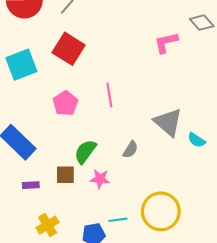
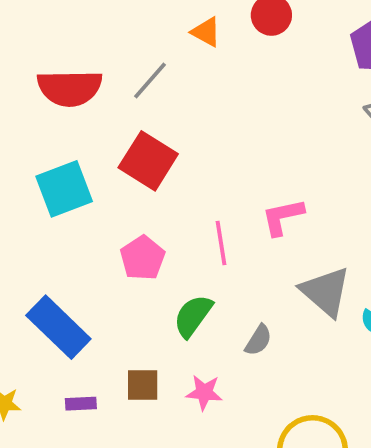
pink L-shape: (166, 43) -> (283, 217), moved
green semicircle: (85, 152) -> (193, 316), moved

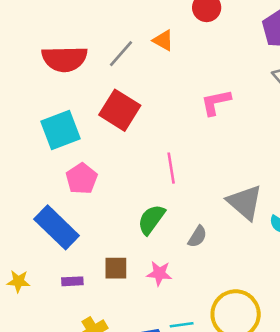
orange triangle: (206, 32) -> (163, 40), moved
pink L-shape: (283, 217) -> (216, 102), moved
pink pentagon: (143, 258) -> (82, 179), moved

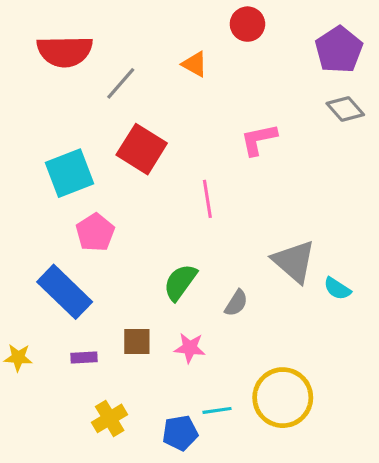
gray line: (121, 54) -> (121, 83), moved
red semicircle: (64, 59) -> (65, 51), moved
pink line: (171, 168) -> (207, 199), moved

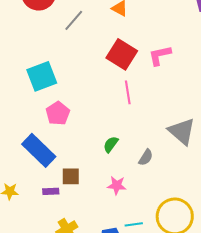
red square: (142, 149) -> (122, 54), moved
green semicircle: (180, 282) -> (111, 144), size x0.7
brown square: (137, 341) -> (71, 176), moved

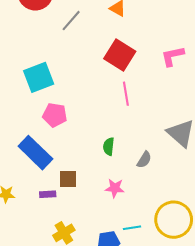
pink L-shape: (160, 55) -> (173, 56), moved
pink pentagon: (58, 113) -> (55, 115), turned -30
green semicircle: (111, 144) -> (109, 146), turned -30

